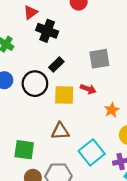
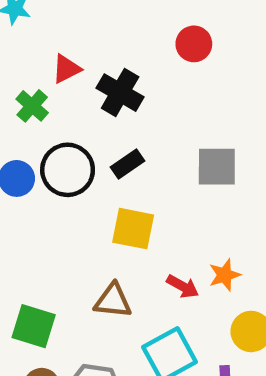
red triangle: (31, 12) -> (66, 69), moved
black circle: (35, 84) -> (68, 170), moved
red arrow: (88, 89) -> (183, 286), moved

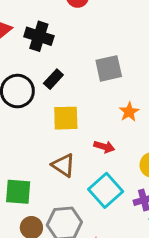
orange star: (225, 275) -> (129, 112), moved
brown triangle: (113, 301) -> (63, 165), turned 40

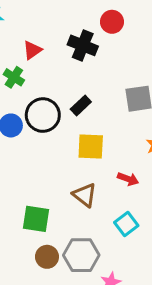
black cross: (39, 36) -> (83, 45), moved
cyan square: (106, 190) -> (126, 224), size x0.7

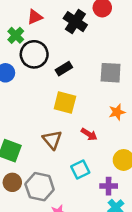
black circle: (43, 115) -> (34, 54), moved

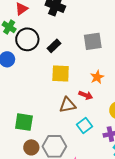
orange star: (117, 112) -> (97, 77), moved
brown triangle: (52, 140) -> (68, 105), moved, turned -48

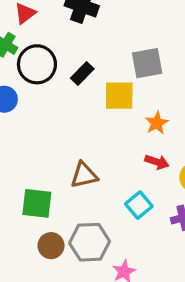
yellow square: (61, 73) -> (119, 96), moved
red arrow: (86, 95) -> (157, 162), moved
brown triangle: (68, 105) -> (84, 175), moved

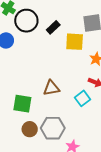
cyan square: (139, 205) -> (82, 98), moved

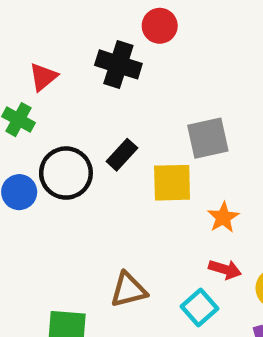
black circle: (26, 21) -> (66, 173), moved

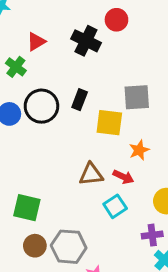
black rectangle: (122, 155) -> (80, 100), turned -30
red arrow: (225, 269) -> (123, 177), moved
brown triangle: (128, 290) -> (91, 174), moved

